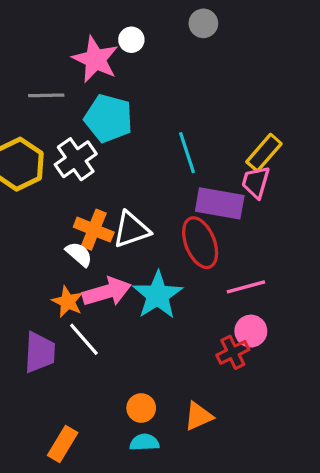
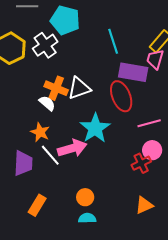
pink arrow: (107, 292) -> (72, 148), moved
orange triangle: (198, 416) -> (144, 205), moved
orange rectangle: (63, 444) -> (37, 205), moved

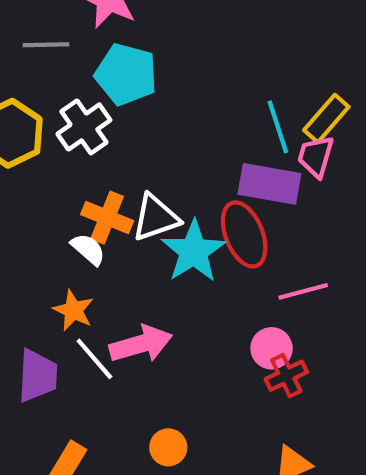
cyan line: (113, 41) -> (278, 127), moved
cyan star: (95, 128) -> (194, 251), moved
pink circle: (152, 150) -> (272, 348), moved

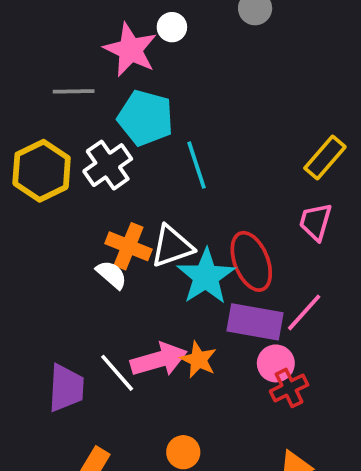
cyan line: (278, 127) -> (196, 165), moved
pink trapezoid: (316, 156) -> (316, 222), moved
purple rectangle: (269, 184) -> (255, 322), moved
pink line: (303, 291) -> (304, 312), turned -33
orange star: (73, 310) -> (198, 360), moved

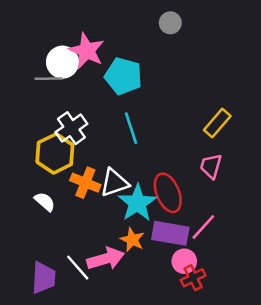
white circle: (172, 27) -> (63, 62), moved, size x1.6
cyan pentagon: (145, 118) -> (123, 76), moved
yellow hexagon: (42, 171) -> (55, 153), moved
white semicircle: (111, 275) -> (45, 202), moved
orange star: (198, 360) -> (132, 240), moved

